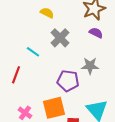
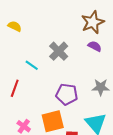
yellow semicircle: (47, 13) -> (15, 26), moved
gray star: (90, 66) -> (101, 87), moved

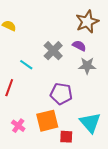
purple semicircle: (95, 46) -> (79, 46), moved
gray star: (101, 87) -> (87, 66), moved

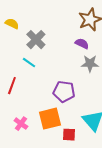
gray cross: (53, 51) -> (36, 40), moved

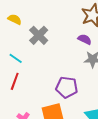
cyan line: (29, 63) -> (16, 58), moved

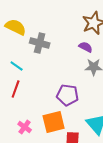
yellow semicircle: (15, 19) -> (16, 27), size x1.5
gray cross: (39, 35) -> (40, 43), turned -30

